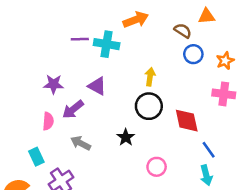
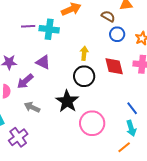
red diamond: (187, 121) -> (114, 66), moved
black star: (126, 137) -> (67, 101), size x1.6
pink circle: (157, 167) -> (92, 123), size x1.6

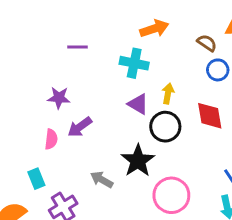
purple line: (28, 26) -> (77, 47), moved
cyan cross: (49, 29) -> (134, 63), moved
purple triangle: (43, 62) -> (138, 104), moved
gray arrow: (32, 107) -> (102, 180), moved

